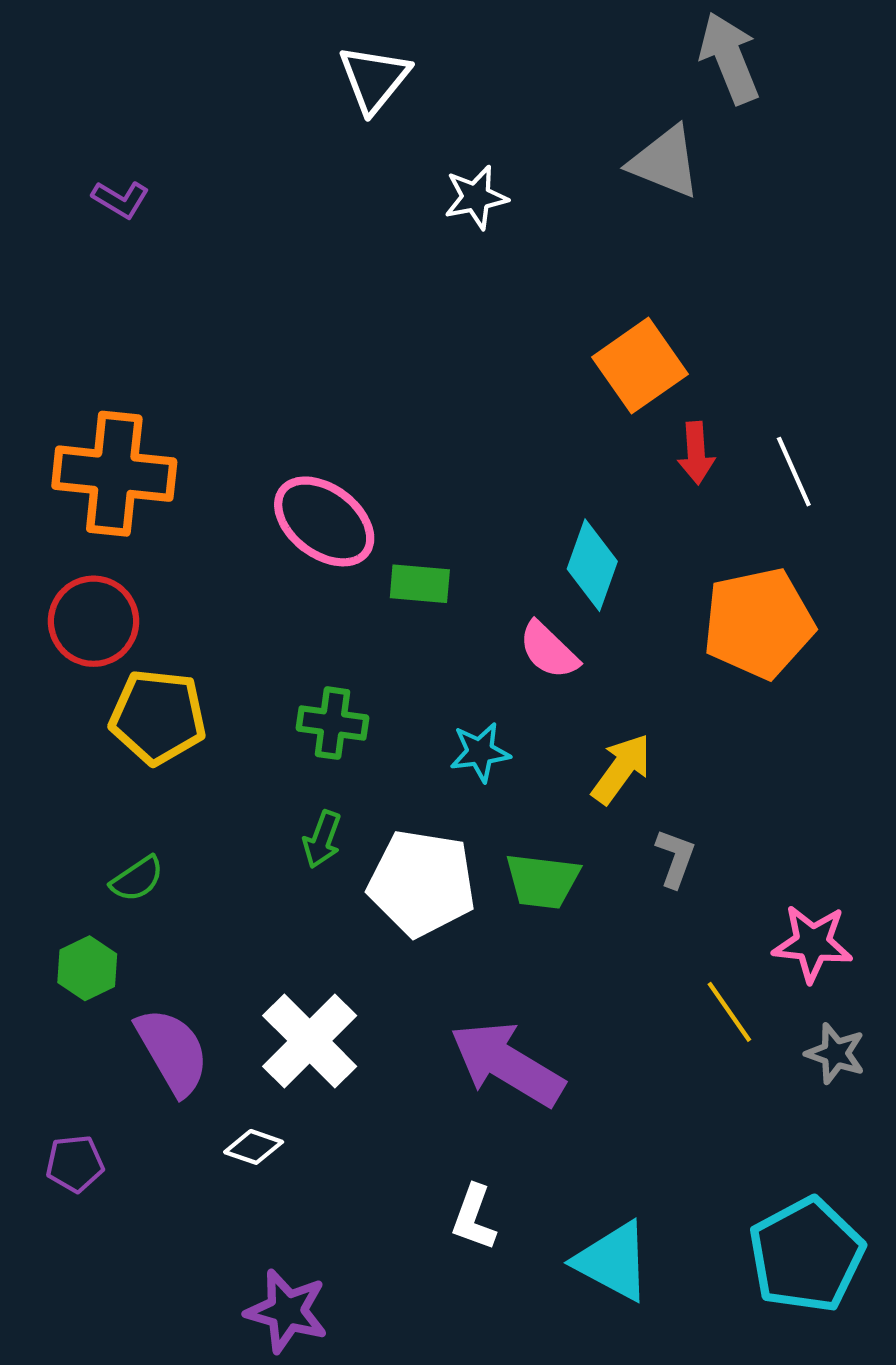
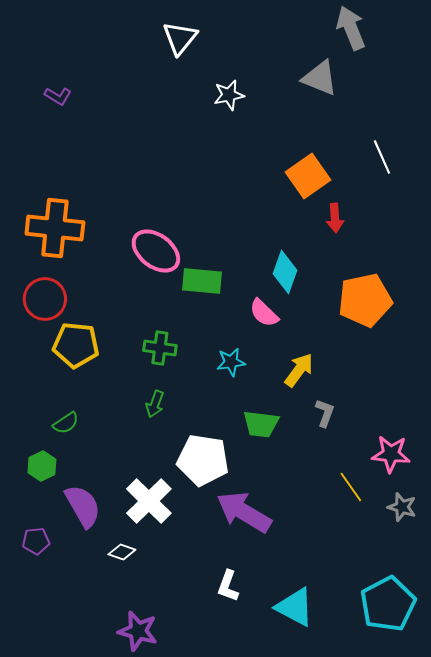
white line: (794, 472) -> (382, 157), moved
green rectangle: (420, 584) -> (202, 281), size x1.4
white pentagon: (422, 883) -> (203, 460), moved
purple pentagon: (75, 1164) -> (36, 541), moved

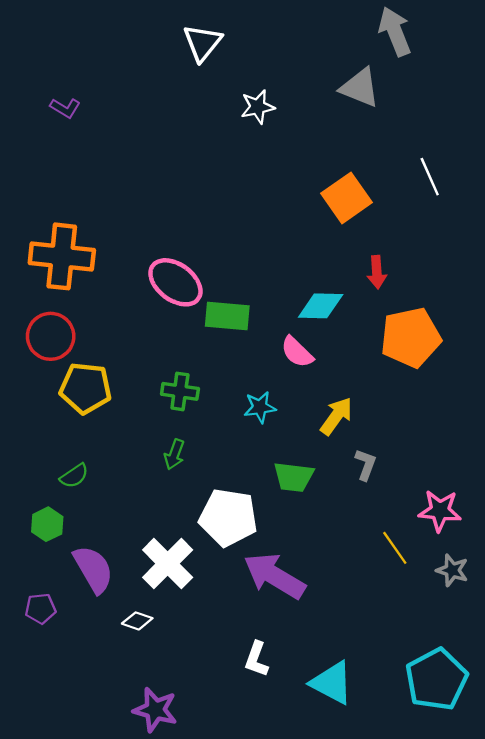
red arrow: (335, 218) -> (377, 272), moved
cyan diamond: (285, 272) -> (321, 306), turned 72

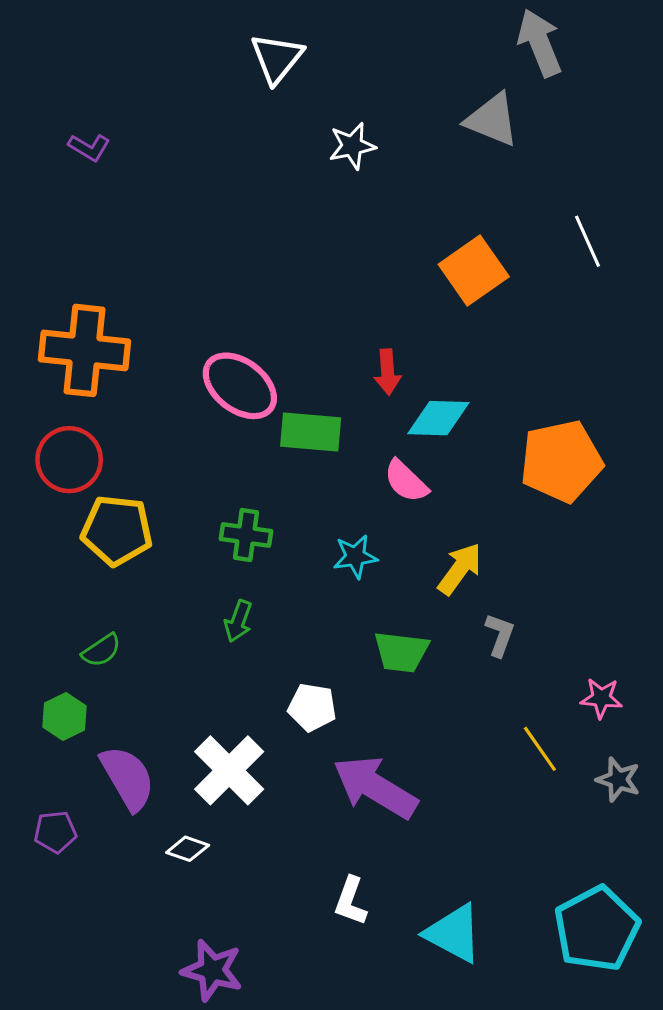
red arrow: (377, 272) -> (388, 372), moved
pink star: (440, 511) -> (601, 698), size x0.7
white pentagon: (228, 517) -> (312, 707), size x0.6

